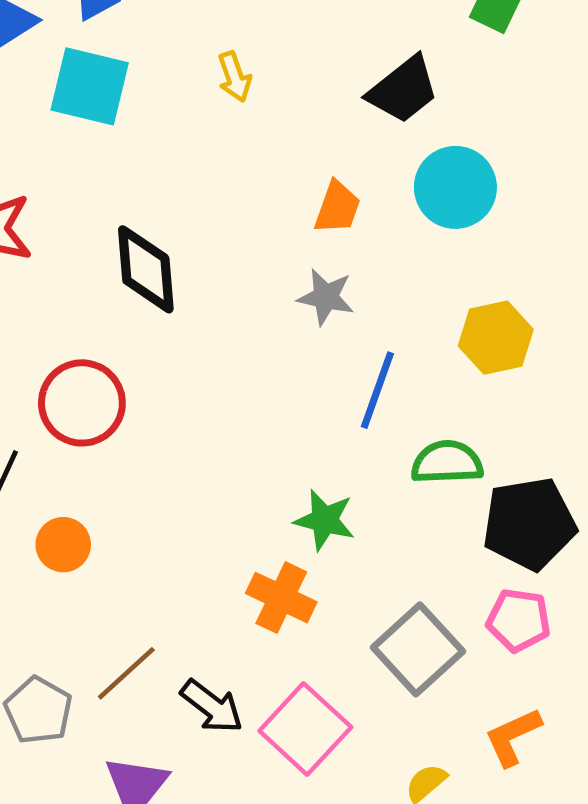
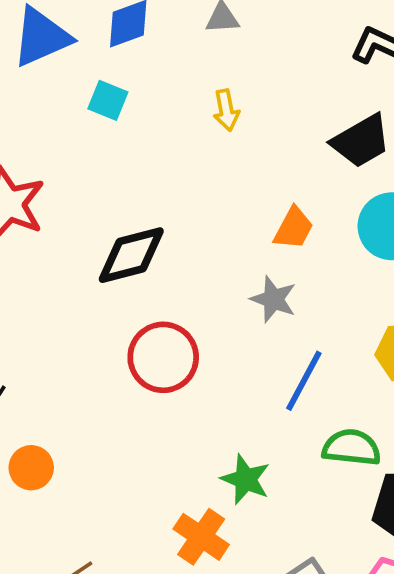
cyan square: (90, 86) -> (108, 100), size x0.6
black diamond: (146, 269) -> (131, 255), turned 72
red circle: (82, 403) -> (163, 357), moved

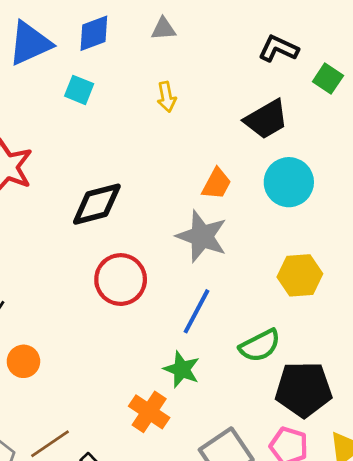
gray star: (273, 299) -> (202, 236), size x1.5
blue line: (304, 381) -> (196, 311), moved
green semicircle: (351, 448) -> (260, 346), turned 147

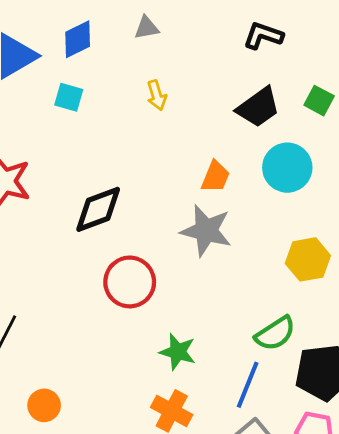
green square: (328, 79) -> (319, 101), moved
blue line: (196, 311) -> (248, 385), moved
orange circle: (23, 361) -> (44, 405), moved
green star: (182, 369) -> (178, 352), moved

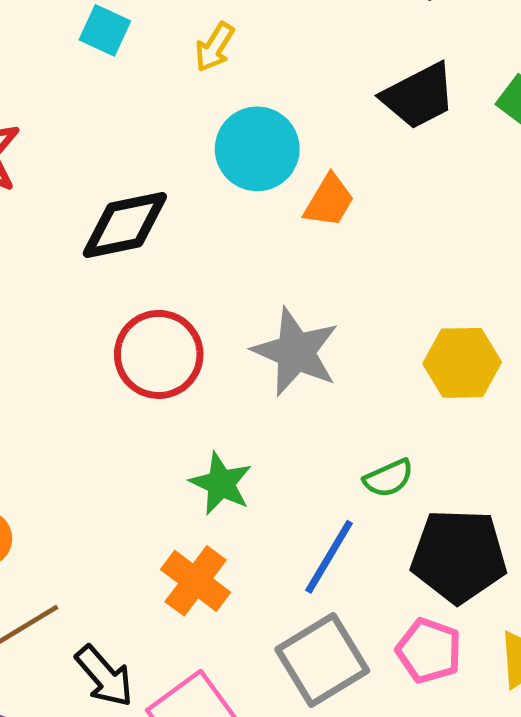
yellow arrow: (157, 95) -> (214, 47), moved, turned 40
cyan circle: (287, 168) -> (257, 149), moved
gray star: (206, 231) -> (296, 352), moved
green semicircle: (275, 333) -> (389, 478), size x0.7

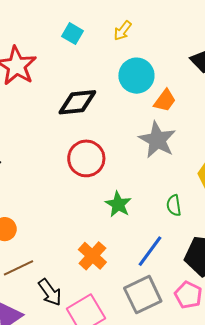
cyan square: (105, 30) -> (72, 34), moved
gray star: (296, 352) -> (157, 140), moved
green semicircle: (389, 478) -> (174, 205), moved, turned 100
green star: (221, 484) -> (118, 204), moved

